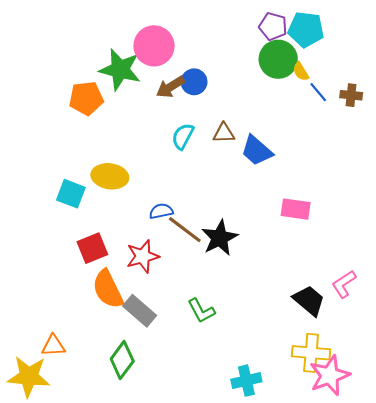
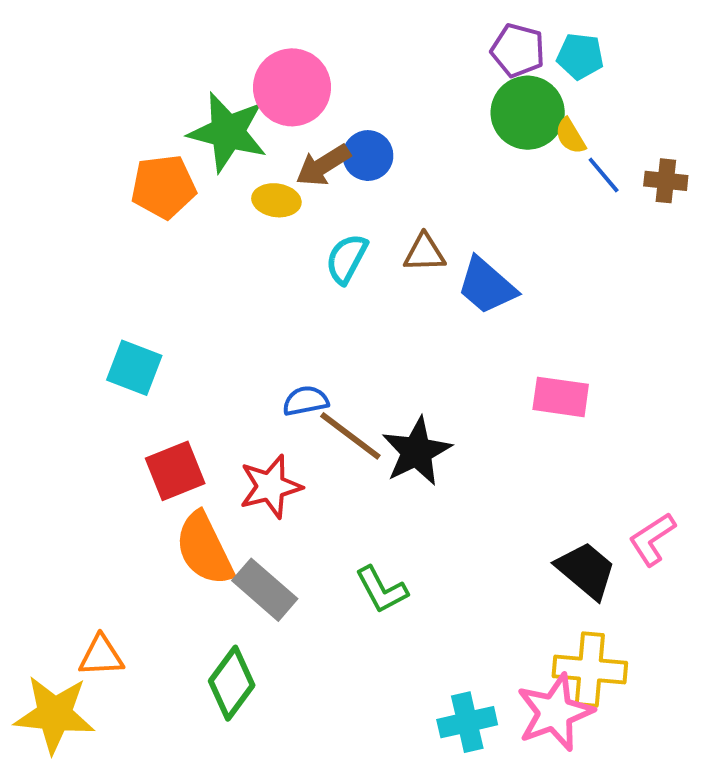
cyan pentagon: (306, 29) -> (580, 56), size x0.7
yellow ellipse: (110, 176) -> (276, 200), moved, size x0.7
pink star: (330, 375) -> (555, 712), moved

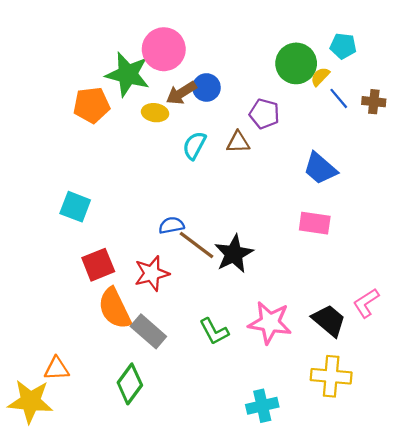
purple pentagon: (518, 50) -> (264, 114), moved
cyan pentagon: (580, 56) -> (343, 46), moved
yellow semicircle: (570, 136) -> (320, 77), turned 75
blue trapezoid: (487, 286) -> (320, 168), moved
pink star: (555, 712) -> (270, 323), moved, turned 30

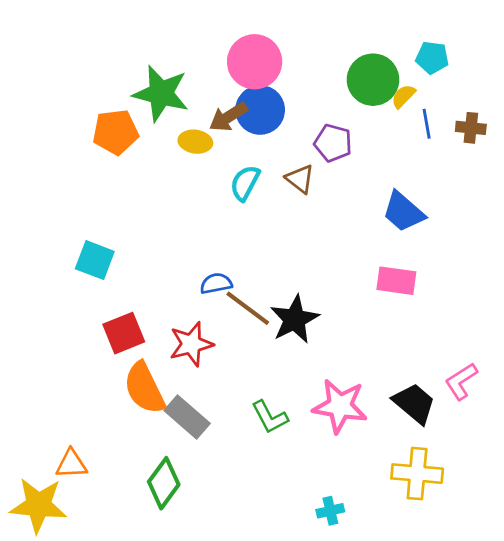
pink circle: (164, 49) -> (255, 62), moved
blue circle: (206, 87) -> (260, 110), size x1.4
blue line: (339, 98) -> (427, 124), turned 30
brown triangle: (238, 142) -> (300, 179), turned 40
cyan cross: (262, 406) -> (330, 511), size x0.7

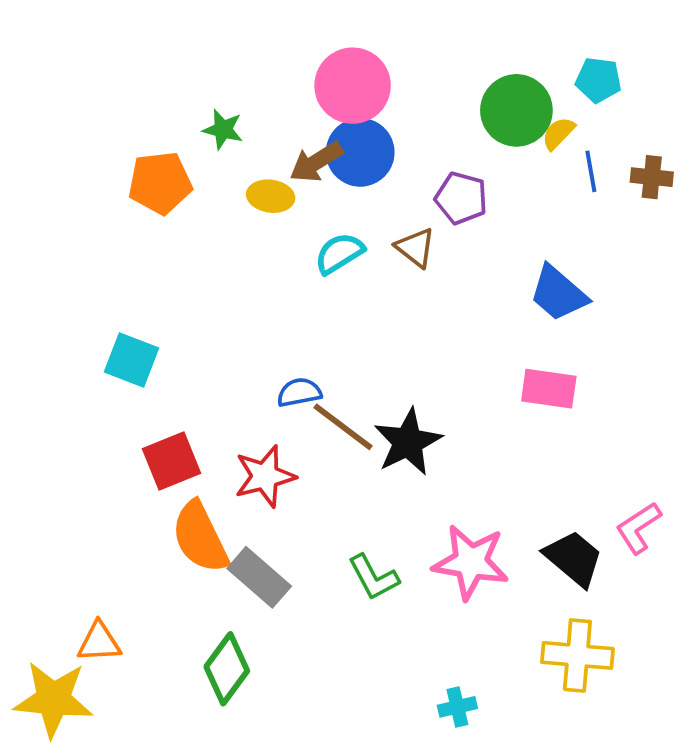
green star: (161, 93) -> (223, 129), size x0.5
cyan semicircle: (245, 183) -> (339, 253), turned 30

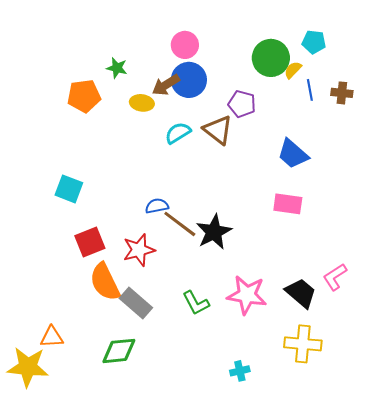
pink circle: (353, 86) -> (185, 45), size x0.7
brown triangle: (415, 248) -> (218, 130), size x1.4
green diamond: (227, 669) -> (119, 351), turned 48

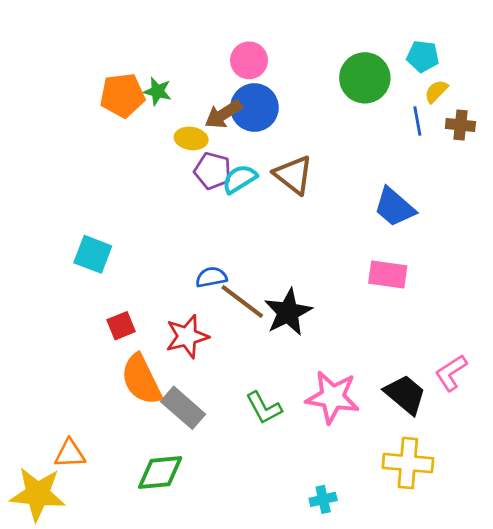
yellow semicircle: (293, 70) -> (436, 91), moved
orange pentagon: (84, 96) -> (122, 95), moved
purple pentagon: (242, 104) -> (213, 171), moved
red square: (90, 242) -> (121, 326), size x0.7

